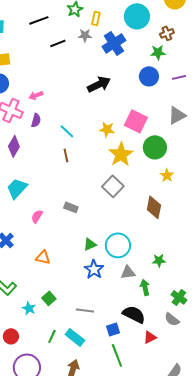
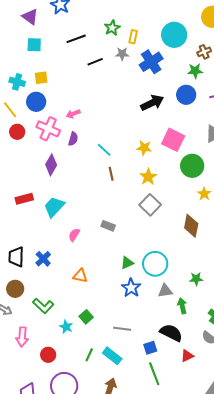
black arrow: (99, 84) -> (152, 103), moved
yellow star: (121, 154) -> (148, 177), moved, size x0.7
brown line: (66, 155) -> (111, 174), moved

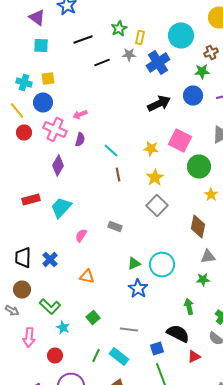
gray triangle: (165, 291) -> (208, 256), moved
cyan star: (66, 327) -> (63, 328), moved

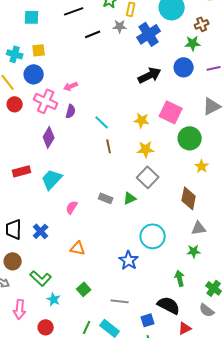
yellow star: (155, 178) -> (146, 149), turned 30
green triangle: (134, 264) -> (130, 198), moved

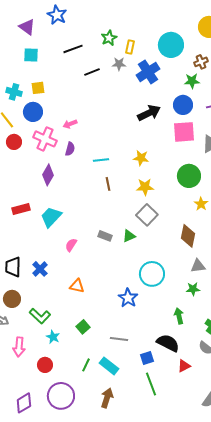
pink square: (171, 112) -> (184, 132), moved, turned -30
cyan line: (102, 122) -> (101, 160), turned -49

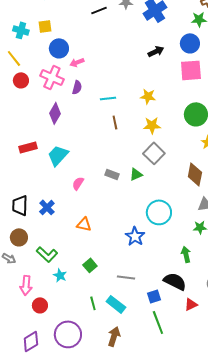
blue circle: (33, 112) -> (59, 48), moved
black arrow: (149, 113) -> (156, 51), size x0.7
red circle: (45, 365) -> (40, 305), moved
green line: (86, 365) -> (93, 303), turned -40

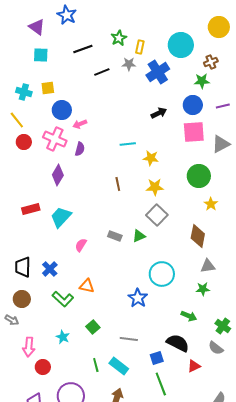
cyan line: (108, 98) -> (128, 144), moved
green L-shape: (47, 254) -> (63, 299), moved
green arrow: (186, 254) -> (189, 316), turned 126

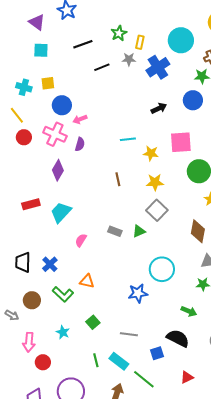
pink square: (194, 132) -> (181, 142), moved
blue star: (138, 298) -> (138, 293), turned 30
brown circle: (22, 299) -> (32, 300), moved
red triangle: (194, 366) -> (187, 377), moved
green line: (161, 384) -> (144, 379), moved, turned -30

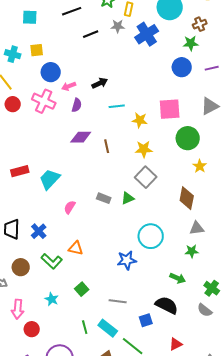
black arrow: (159, 108) -> (100, 83), moved
purple semicircle: (80, 144) -> (77, 105), moved
purple diamond: (58, 170) -> (81, 137), moved, turned 60

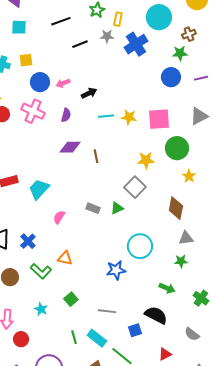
pink arrow: (69, 86) -> (63, 83), moved
yellow star: (140, 120) -> (129, 117), moved
yellow star: (144, 149) -> (146, 160), moved
gray semicircle: (205, 310) -> (192, 334), moved

